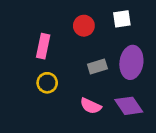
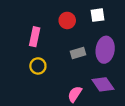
pink semicircle: (91, 106) -> (75, 94), moved, turned 98

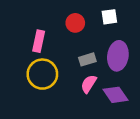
yellow circle: (38, 66) -> (42, 74), size x1.6
pink semicircle: (75, 94) -> (89, 84), moved

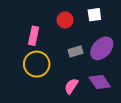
purple ellipse: (118, 56) -> (102, 48), turned 35
pink semicircle: (89, 84) -> (71, 86), moved

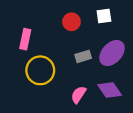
pink rectangle: (34, 36) -> (25, 39), moved

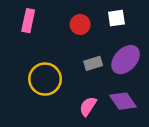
pink rectangle: (25, 39) -> (28, 21), moved

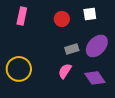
yellow circle: (45, 79) -> (19, 69), moved
pink semicircle: (88, 106) -> (65, 71), moved

